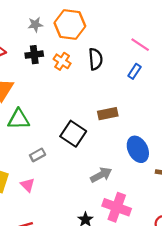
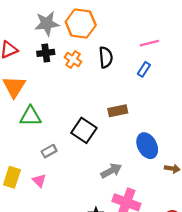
gray star: (35, 25) -> (47, 24), size x1.6
pink line: (140, 45) -> (149, 43), turned -48

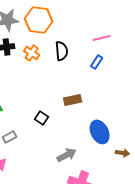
black square: (84, 130) -> (42, 118), size x0.6

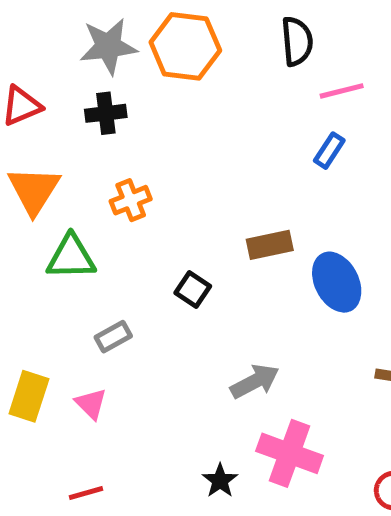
black semicircle: (62, 51) -> (297, 41), moved
orange cross: (32, 53) -> (131, 200), moved, turned 35
blue ellipse: (100, 132) -> (337, 282), moved

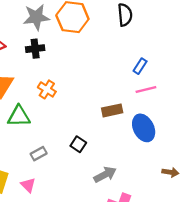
pink line: (342, 91) -> (146, 89), moved
orange cross: (131, 200) -> (47, 89), turned -36
black square: (193, 290) -> (78, 144), moved

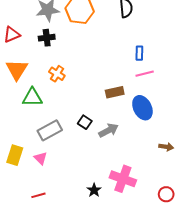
blue rectangle: (140, 66) -> (139, 53), turned -32
gray rectangle: (39, 154) -> (50, 130), size x1.6
gray arrow: (105, 175) -> (108, 130), moved

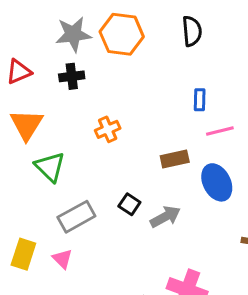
blue rectangle: (139, 53) -> (200, 100), moved
orange cross: (57, 74) -> (108, 129), moved, turned 35
green triangle: (32, 97) -> (50, 167), turned 45

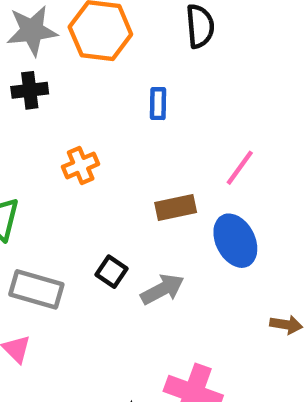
blue rectangle: (200, 100) -> (158, 104), moved
pink line: (220, 131) -> (240, 168), turned -40
gray rectangle: (76, 217) -> (36, 289), turned 45

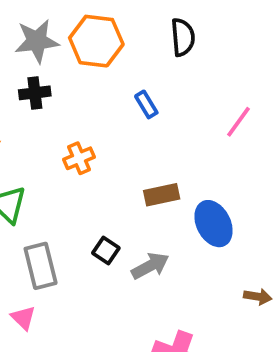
blue rectangle: (158, 104) -> (146, 104), turned -32
pink line: (240, 168) -> (238, 122), moved
gray rectangle: (36, 289) -> (41, 266), turned 60

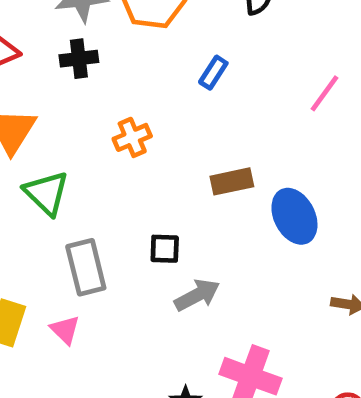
blue rectangle: (146, 104) -> (213, 73), turned 64
black square: (106, 250) -> (165, 249), turned -32
gray arrow: (150, 266) -> (197, 295), moved

